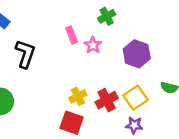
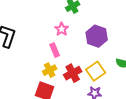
pink rectangle: (72, 35) -> (55, 50), moved

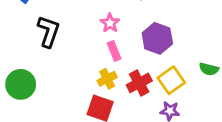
pink star: (62, 29) -> (110, 23), moved
purple hexagon: (97, 36) -> (157, 38), moved

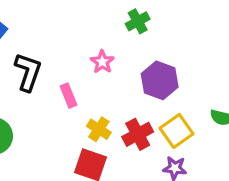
pink rectangle: (114, 51) -> (69, 96), moved
yellow cross: (107, 79) -> (99, 129), turned -30

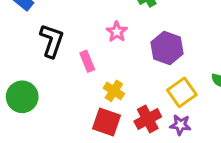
red cross: (138, 134) -> (148, 119), moved

